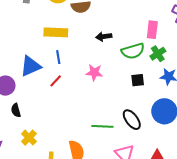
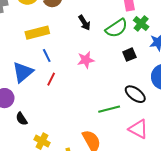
black arrow: (104, 37) -> (84, 23), turned -98

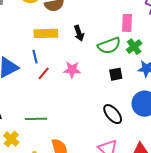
yellow rectangle: (37, 33) -> (46, 33), moved
red line: (51, 79) -> (44, 73), moved
green line: (109, 109) -> (36, 119), moved

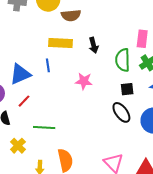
green semicircle: (109, 46) -> (123, 60), turned 105
red line: (44, 73) -> (24, 101), moved
black ellipse: (113, 114) -> (121, 112), moved

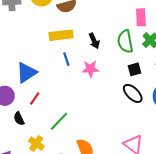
black arrow: (94, 45) -> (94, 41), moved
blue line: (48, 65) -> (66, 59), moved
green line: (44, 128) -> (59, 121), turned -40

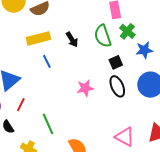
pink star: (90, 69) -> (85, 88), moved
black ellipse: (133, 93) -> (117, 86), turned 30
green line: (59, 121) -> (48, 124), turned -60

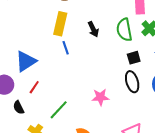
yellow rectangle: (38, 38) -> (60, 24), turned -70
pink star: (85, 88) -> (100, 97), moved
green line: (48, 124) -> (59, 110), turned 60

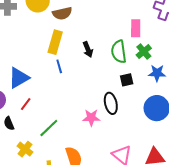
black ellipse: (132, 82) -> (111, 103), moved

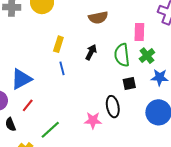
brown semicircle: (62, 13) -> (98, 18), moved
yellow rectangle: (55, 42) -> (58, 44), size x0.7
black arrow: (88, 49) -> (91, 52), turned -133

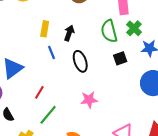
black arrow: (91, 52) -> (69, 33), moved
red line: (28, 105) -> (39, 92), moved
black ellipse: (113, 107) -> (80, 61), moved

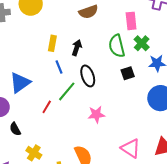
green line: (48, 115) -> (67, 91), moved

